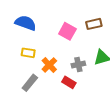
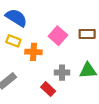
yellow rectangle: (28, 53) -> (13, 41), moved
orange cross: (49, 65) -> (33, 52), moved, turned 35

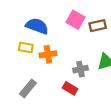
blue semicircle: (16, 18) -> (37, 26), moved
pink square: (58, 36) -> (76, 20), moved

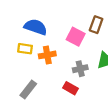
pink square: (76, 20) -> (76, 37), moved
brown rectangle: (98, 26) -> (96, 25), turned -56

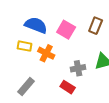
pink square: (76, 37) -> (66, 30), moved
orange cross: (47, 55) -> (46, 53), turned 35

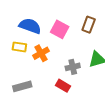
orange cross: (46, 53) -> (41, 53), turned 35
gray rectangle: (26, 86) -> (22, 86), turned 36

